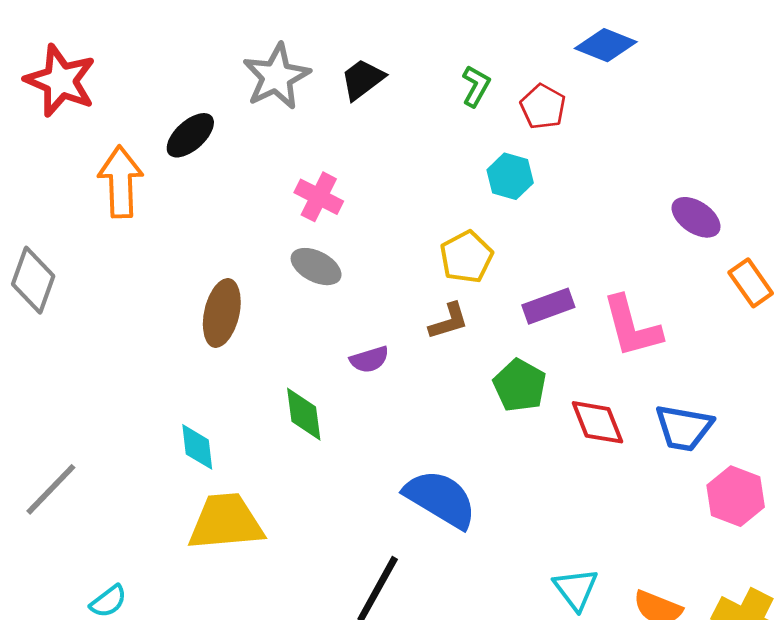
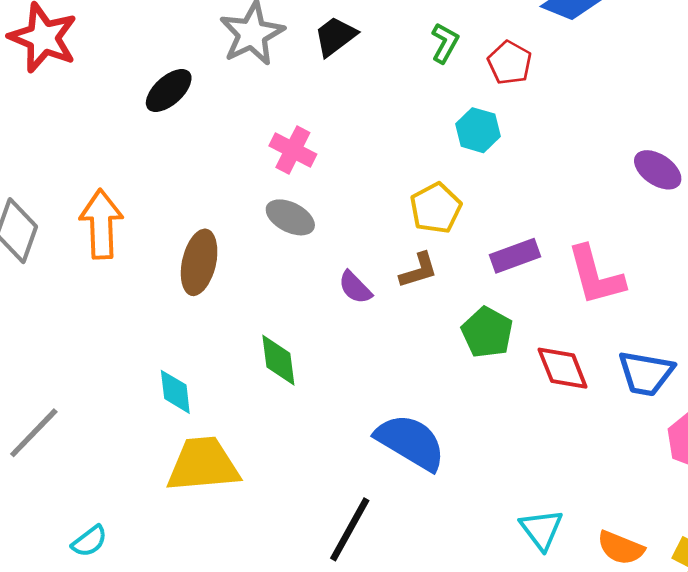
orange arrow: (121, 182) -> (101, 224), moved
purple semicircle: (369, 359) -> (355, 287), moved, turned 63

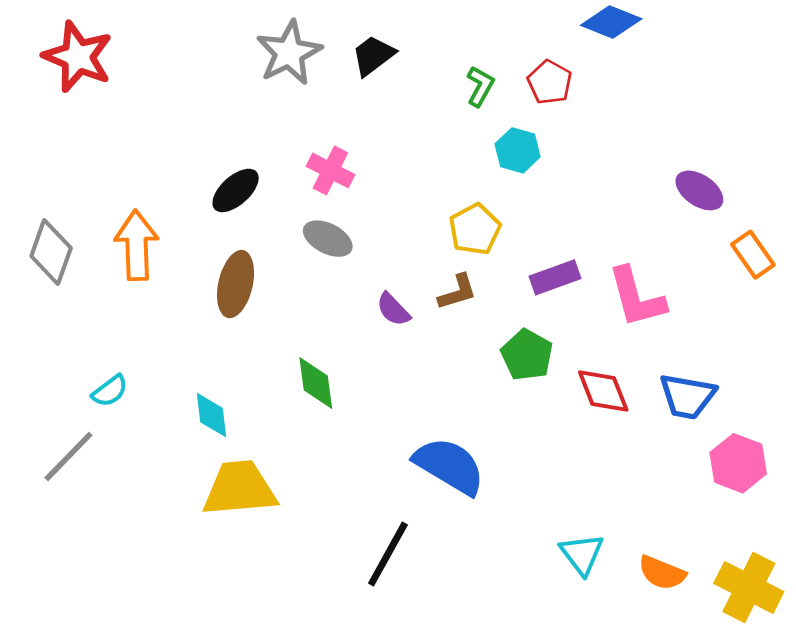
green L-shape: (445, 43) -> (480, 86), moved
black ellipse: (169, 91) -> (236, 190), moved
cyan semicircle: (89, 541) -> (110, 391), moved

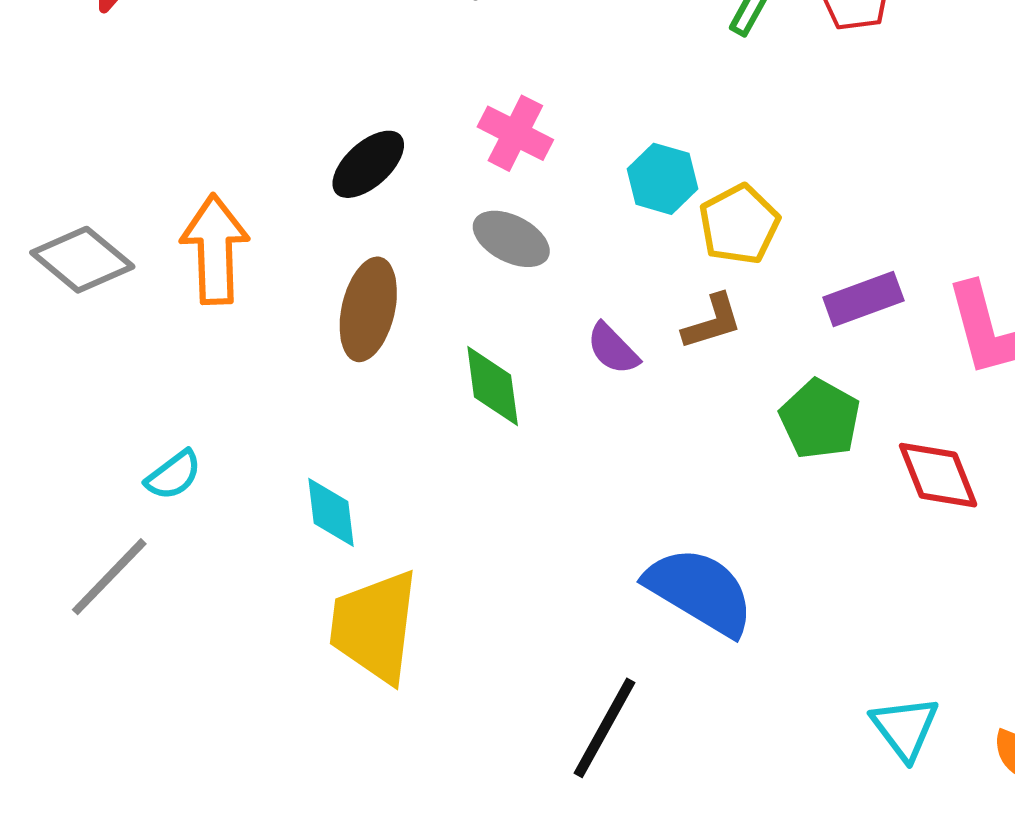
cyan hexagon: (518, 150) -> (662, 179), moved
gray diamond: (51, 252) -> (82, 260), turned -70
green diamond: (316, 383) -> (493, 386), moved
yellow trapezoid: (240, 489) -> (374, 626), turned -78

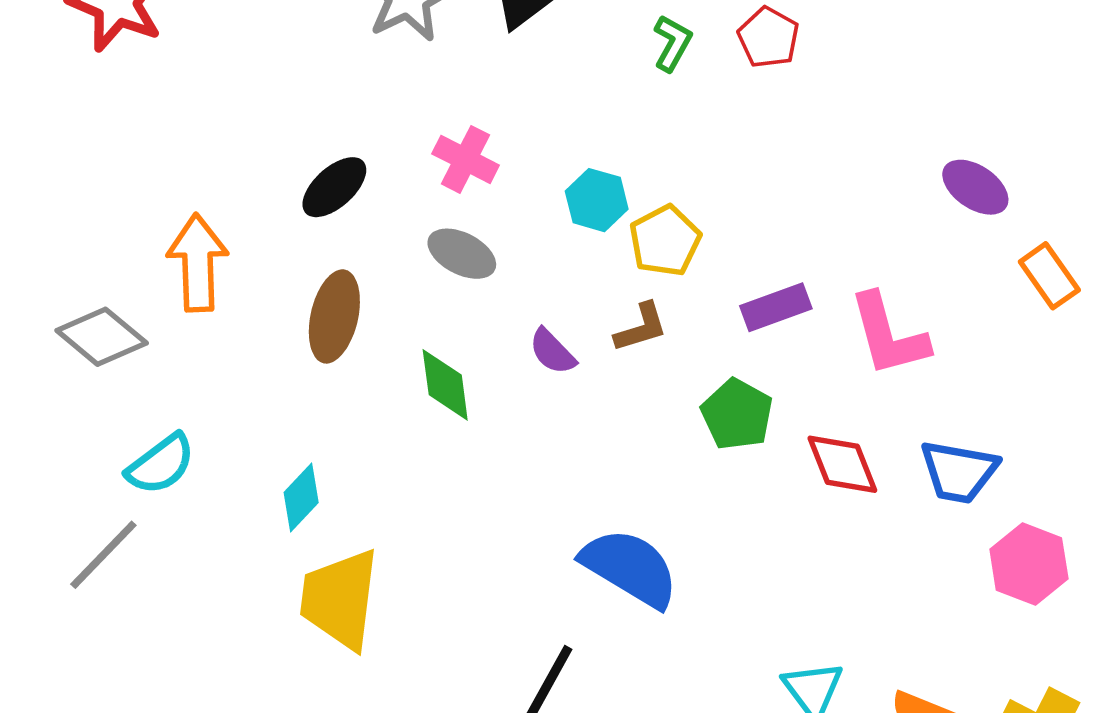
gray diamond: (82, 260) -> (102, 337), moved
cyan semicircle: (173, 475) -> (161, 464), size x1.4
cyan diamond: (331, 512) -> (301, 498), turned 50

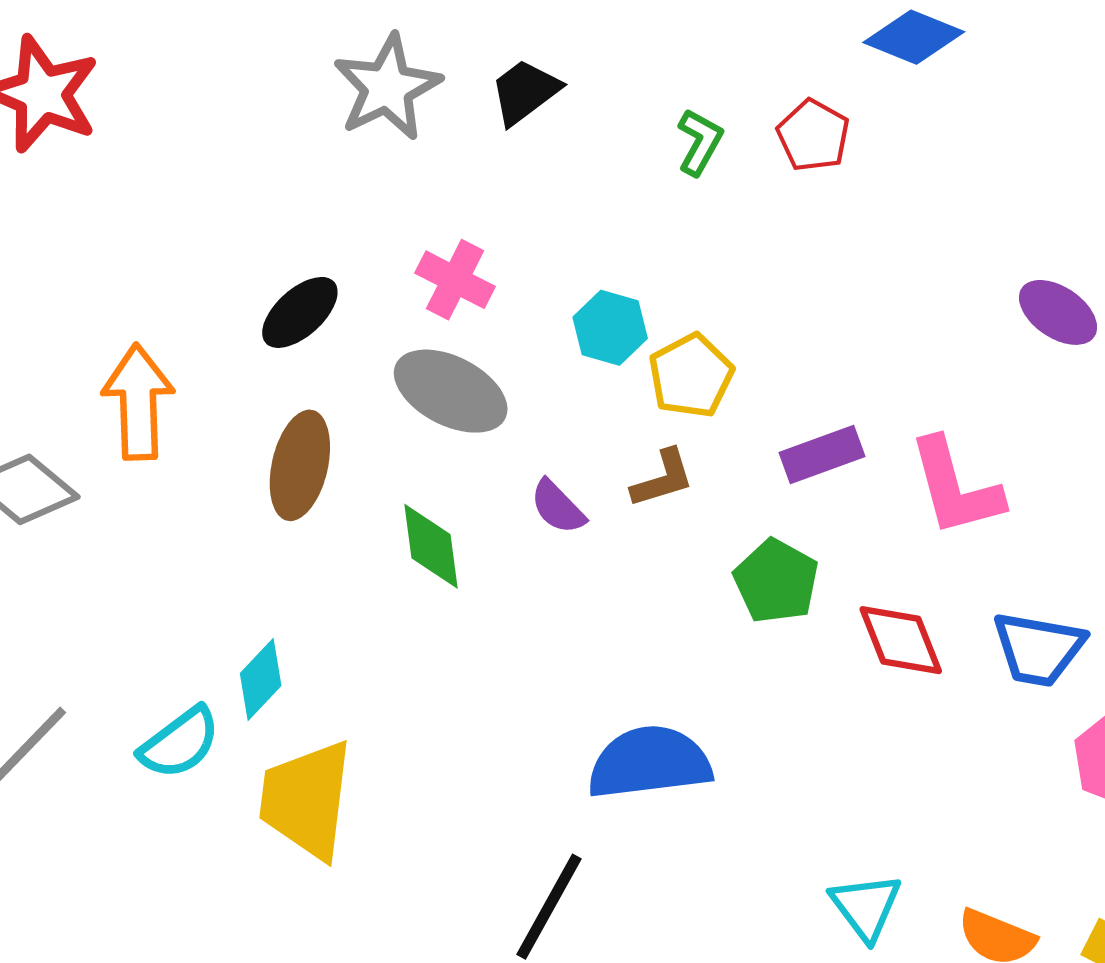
gray ellipse: (462, 254) -> (451, 391), size x1.4
cyan semicircle: (161, 464) -> (180, 743), moved
blue semicircle: (630, 568) -> (649, 763), turned -38

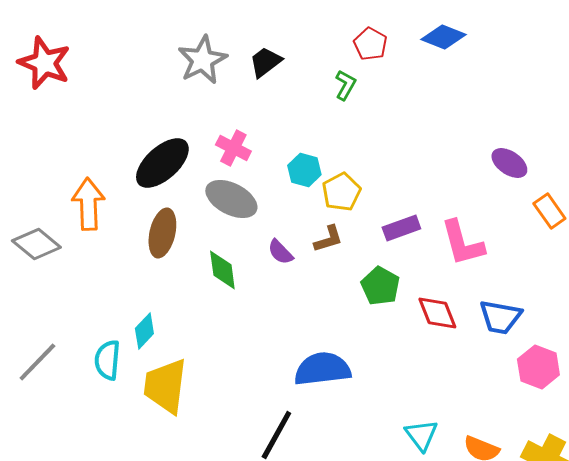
red pentagon: (813, 135) -> (370, 44), moved
black ellipse: (300, 312) -> (162, 163), size x1.5
cyan semicircle: (180, 743) -> (107, 360), turned 132

